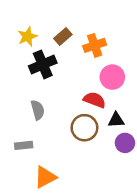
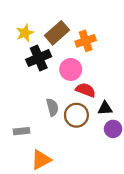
brown rectangle: (63, 37) -> (57, 33), size x1.5
pink circle: (112, 77) -> (71, 69), moved
gray semicircle: (38, 110) -> (52, 107), moved

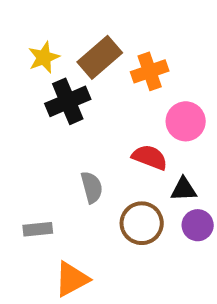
pink circle: (71, 69) -> (186, 121), moved
brown circle: (76, 115) -> (142, 223), moved

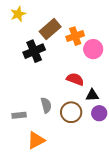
yellow star: (44, 57) -> (18, 14), moved
pink circle: (186, 121) -> (93, 49), moved
gray semicircle: (92, 187) -> (46, 105), moved

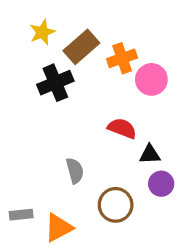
yellow star: (18, 14) -> (42, 32), moved
brown circle: (71, 112) -> (116, 205), moved
gray rectangle: (19, 115) -> (21, 215), moved

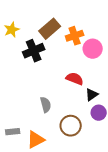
yellow star: (42, 32) -> (12, 30), moved
black triangle: (150, 154) -> (92, 95), turned -32

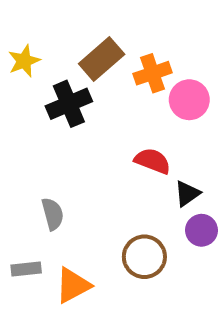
gray semicircle: (46, 105) -> (53, 214), moved

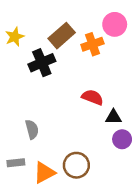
pink circle: (189, 100) -> (115, 24), moved
black triangle: (187, 194) -> (113, 117), turned 35
brown circle: (144, 257) -> (76, 165), moved

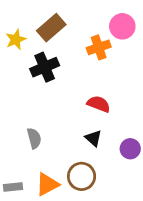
brown rectangle: (62, 36) -> (51, 28), moved
black triangle: (113, 117) -> (93, 138), moved, turned 42
gray rectangle: (16, 163) -> (13, 187), moved

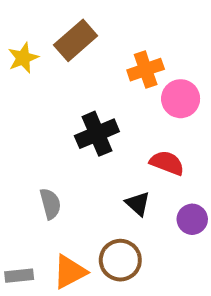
pink circle: (122, 26) -> (181, 99), moved
black cross: (45, 67) -> (97, 134), moved
red semicircle: (99, 104) -> (167, 163), moved

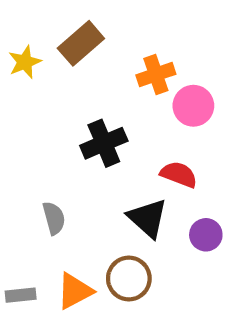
black triangle: (138, 204) -> (148, 218), size x1.5

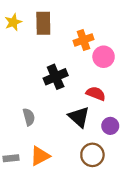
brown rectangle: (81, 43) -> (43, 23), turned -50
yellow star: (25, 62) -> (13, 22), moved
brown circle: (129, 278) -> (92, 155), moved

